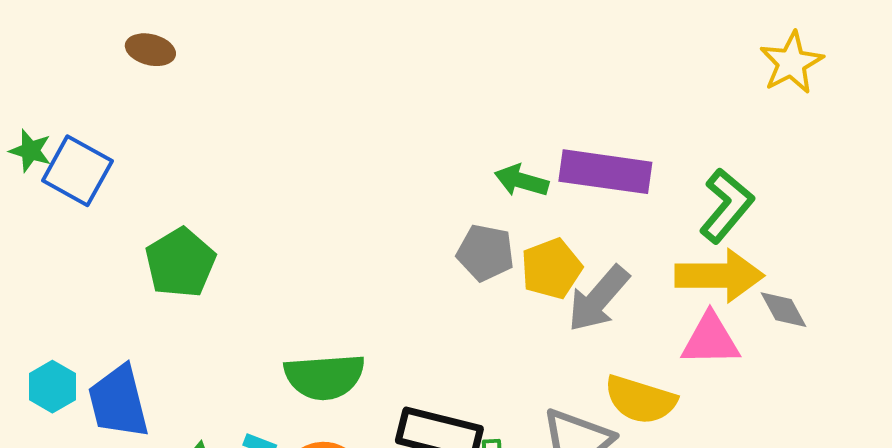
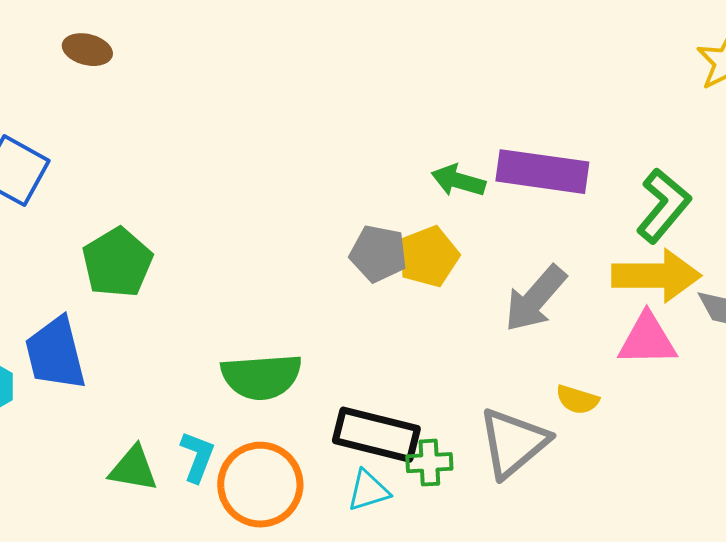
gray pentagon: (485, 253) -> (378, 254), moved
yellow pentagon: (551, 269) -> (428, 257), moved
yellow semicircle: (640, 400) -> (577, 400), size x0.6
blue trapezoid: (118, 402) -> (55, 354), moved

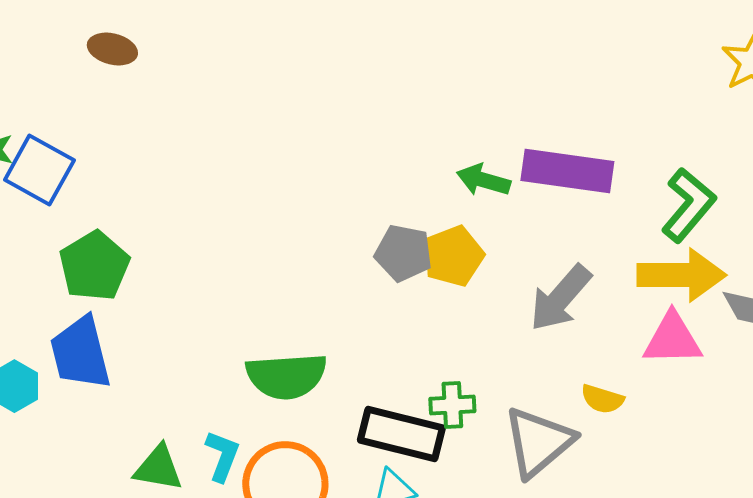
green pentagon: (117, 263) -> (94, 266), moved
green cross: (429, 463) -> (452, 405), moved

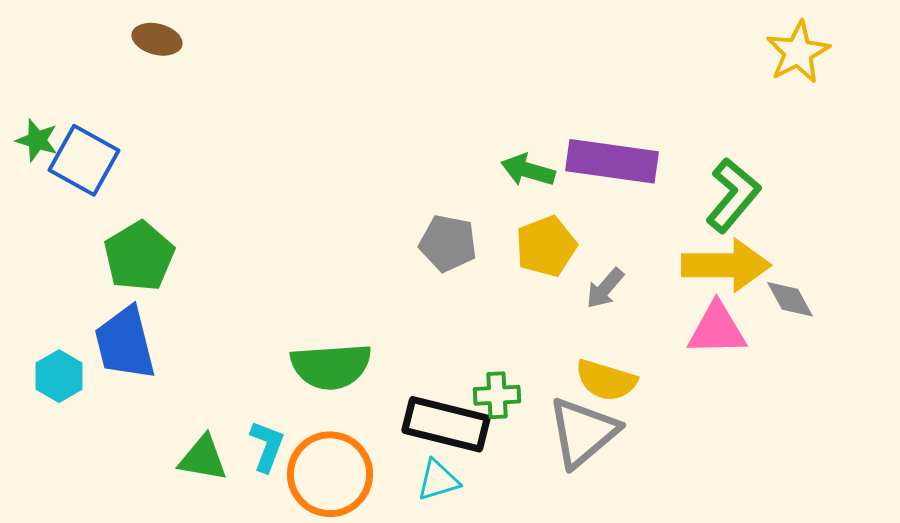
yellow pentagon: (453, 256) -> (546, 246), moved
gray arrow: (560, 298) -> (605, 288), size x0.6
yellow semicircle: (602, 399) -> (606, 380), moved, size x1.4

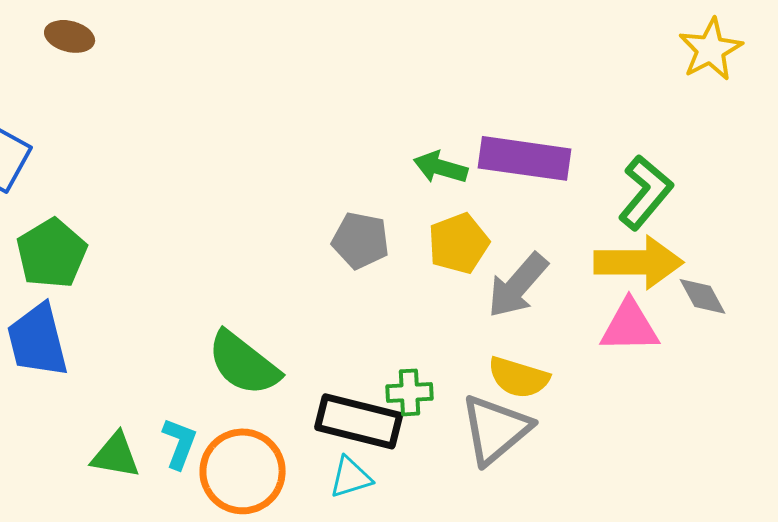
gray arrow: (605, 288) -> (518, 285), size x1.6
green semicircle: (331, 366) -> (244, 363), turned 42

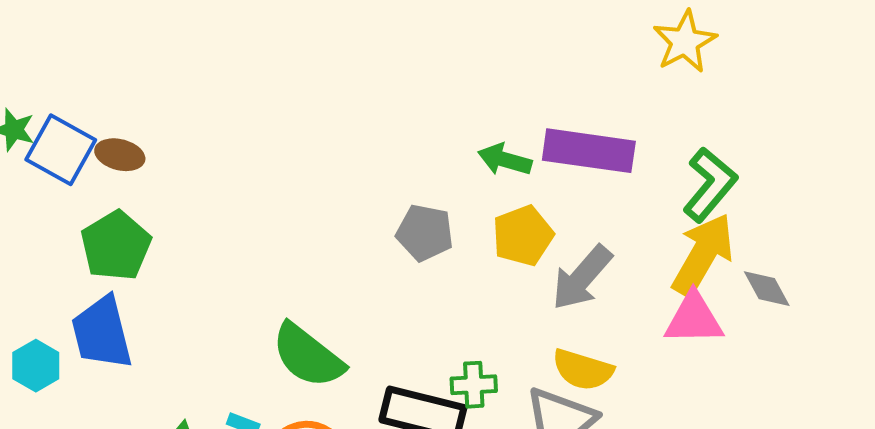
brown ellipse: (70, 36) -> (120, 155), moved
yellow star: (711, 49) -> (685, 42), moved
yellow arrow: (639, 262) -> (703, 255), turned -60

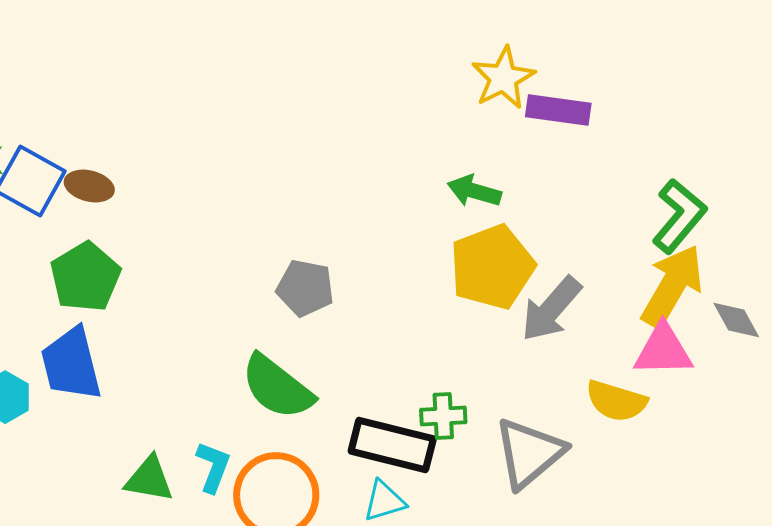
yellow star: (685, 42) -> (503, 78), moved
purple rectangle: (589, 151) -> (558, 110), moved, size x0.7
gray pentagon: (425, 233) -> (305, 288), moved
yellow pentagon: (523, 236) -> (492, 267), size x1.4
yellow semicircle: (583, 370) -> (616, 401), moved

